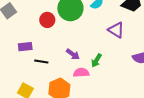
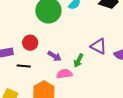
red circle: (47, 20) -> (30, 43), moved
purple triangle: (116, 30) -> (99, 46), moved

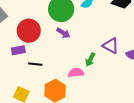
red circle: (30, 43) -> (29, 31), moved, size x1.5
purple arrow: (55, 56) -> (63, 33), moved

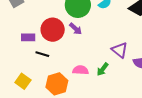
red circle: (29, 31) -> (53, 30), moved
green arrow: (90, 60) -> (103, 69), moved

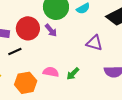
purple triangle: (120, 50) -> (94, 43), moved, turned -30
black line: (42, 54) -> (15, 52), turned -48

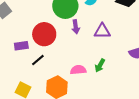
purple arrow: (51, 30) -> (76, 27), moved, turned 48
purple triangle: (94, 43) -> (102, 31), moved

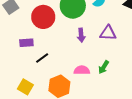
purple arrow: (76, 27) -> (81, 35), moved
red circle: (44, 34) -> (43, 17), moved

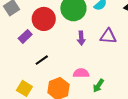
purple rectangle: (26, 43) -> (25, 36), moved, turned -40
green arrow: (104, 67) -> (98, 86), moved

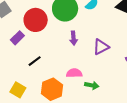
purple triangle: (108, 36) -> (101, 47), moved, turned -30
green arrow: (98, 86) -> (92, 85), turned -112

